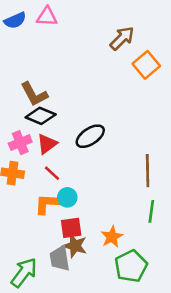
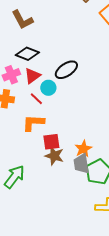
brown L-shape: (34, 94) -> (22, 20), moved
cyan circle: (67, 197) -> (48, 88), moved
gray trapezoid: (60, 258) -> (81, 164), moved

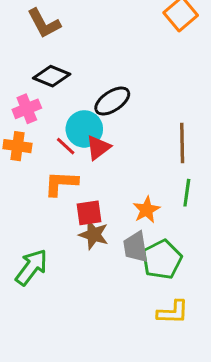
red triangle: (32, 76) -> (98, 148), moved
cyan circle: (48, 88) -> (84, 129), size x1.5
orange star: (83, 149) -> (146, 210), moved

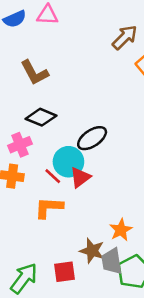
red square: (89, 213) -> (65, 272), moved
brown star: (94, 235) -> (92, 251), moved

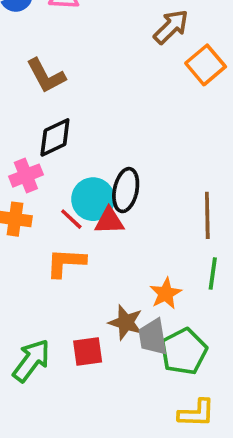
black diamond: (41, 117) -> (55, 137), turned -48
black ellipse: (92, 138) -> (126, 190), moved, turned -44
red triangle: (80, 177) -> (109, 221), turned 35

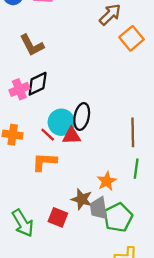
pink cross: (26, 176) -> (19, 89), moved
red square: (88, 351) -> (58, 217), turned 30
green arrow: (31, 361) -> (23, 223), turned 112

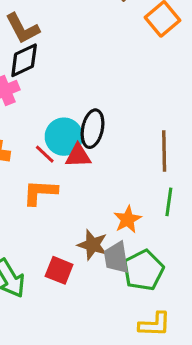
black diamond: (38, 84) -> (24, 60), moved

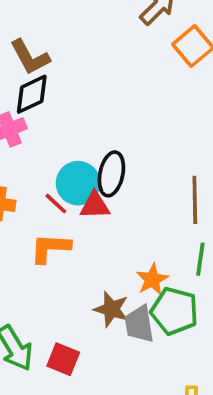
red square: (59, 270) -> (63, 359), moved
green pentagon: (143, 270) -> (174, 311), moved, turned -30

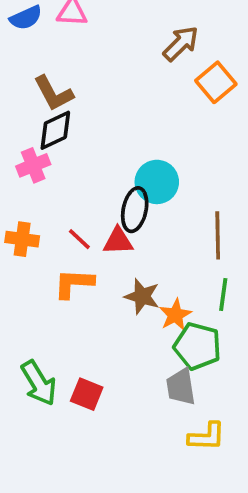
cyan circle: (78, 183) -> (157, 182), moved
brown star: (111, 309) -> (142, 296), moved
gray trapezoid: (139, 324) -> (181, 387), moved

